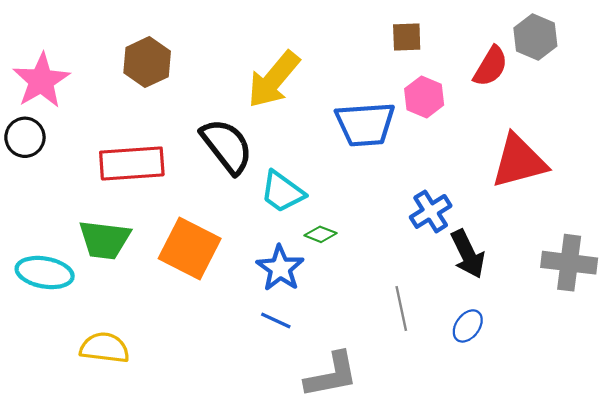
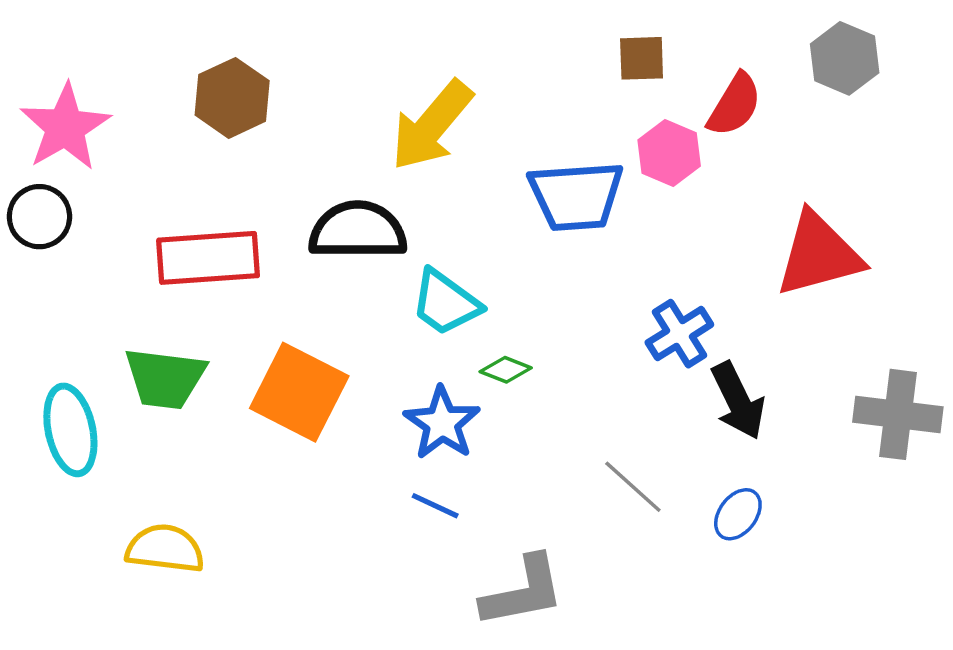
red semicircle: (491, 66) -> (734, 105), moved
black semicircle: (227, 146) -> (358, 230), turned -52
cyan ellipse: (45, 273) -> (70, 430), turned 68
gray line: (401, 309) -> (633, 487), turned -36

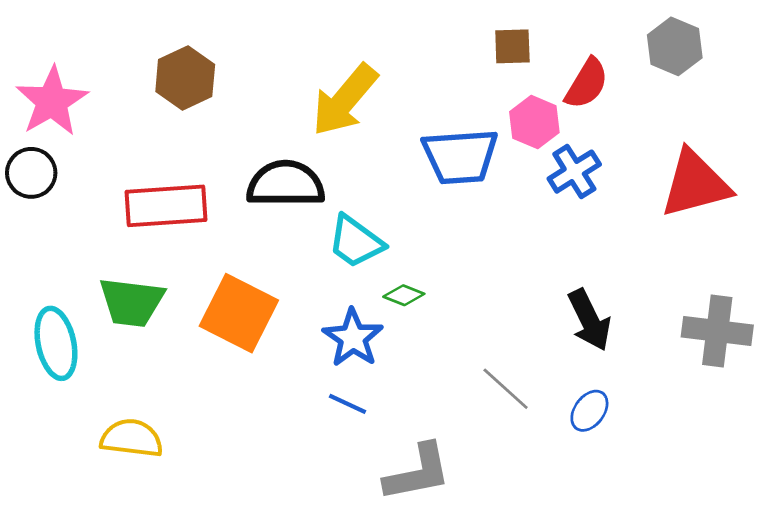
red triangle: (819, 254) -> (695, 184), moved
blue cross: (679, 334) -> (574, 172), moved

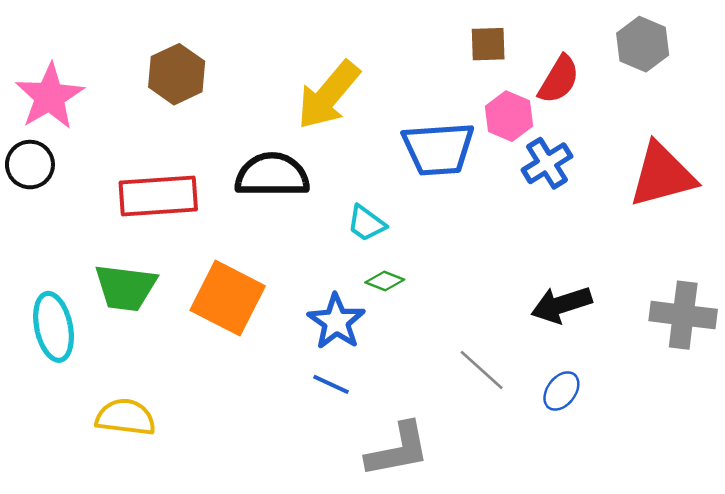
cyan trapezoid: (356, 242) -> (366, 223), moved, size x0.7
black arrow: (589, 320) -> (561, 305), turned 98

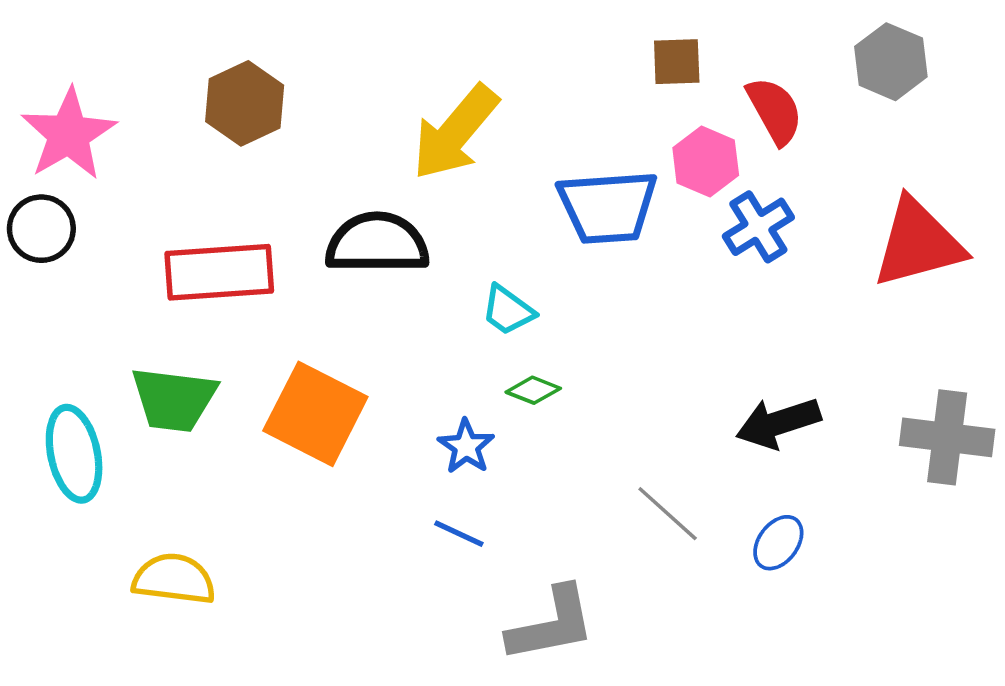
red semicircle: (559, 79) -> (775, 111), turned -60
blue star: (336, 322) -> (466, 446), size x0.7

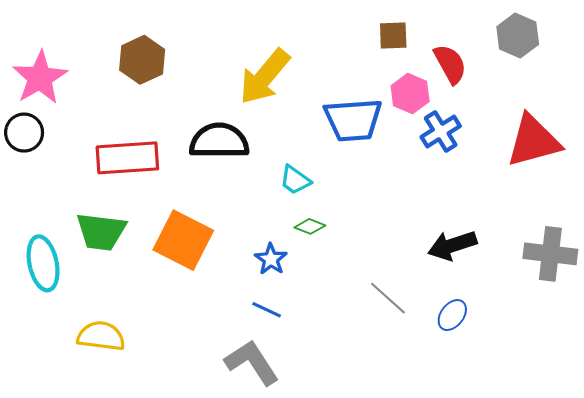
gray L-shape: (551, 624) -> (252, 362), moved, turned -112

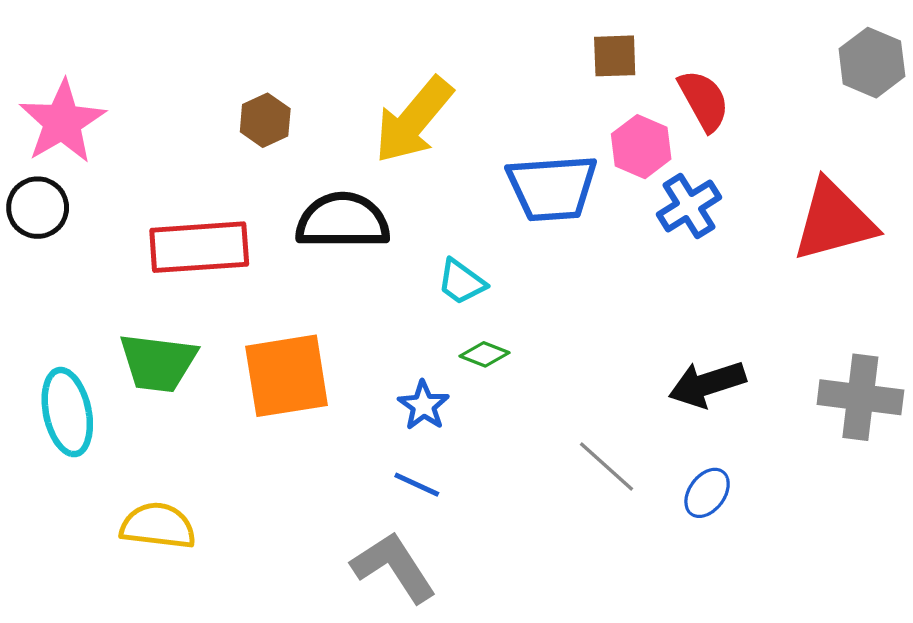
gray hexagon: (518, 36) -> (872, 63), moved
brown hexagon: (142, 60) -> (265, 120), moved, size x0.7
orange square: (183, 240) -> (287, 376), turned -36

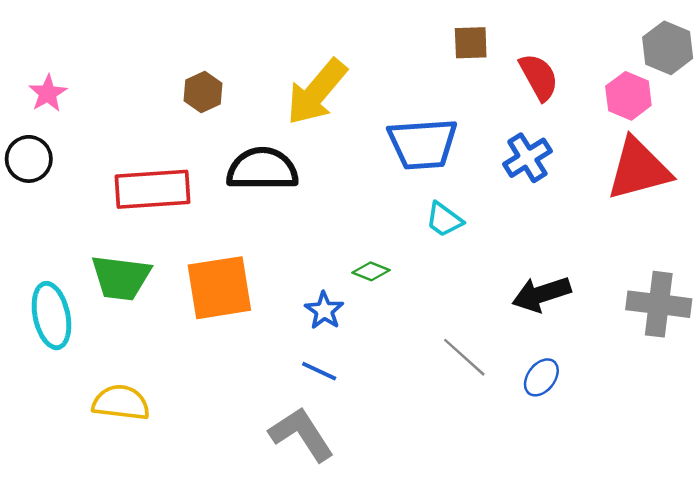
pink star: (62, 122) -> (48, 93), size x0.6
pink hexagon: (641, 147) -> (628, 96), moved
cyan trapezoid: (461, 282) -> (444, 220), moved

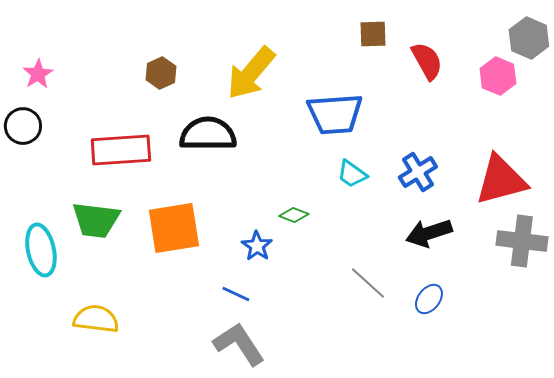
blue cross: (527, 158) -> (418, 172), moved
red triangle: (639, 169) -> (501, 180), moved
blue line: (319, 371) -> (236, 294), moved

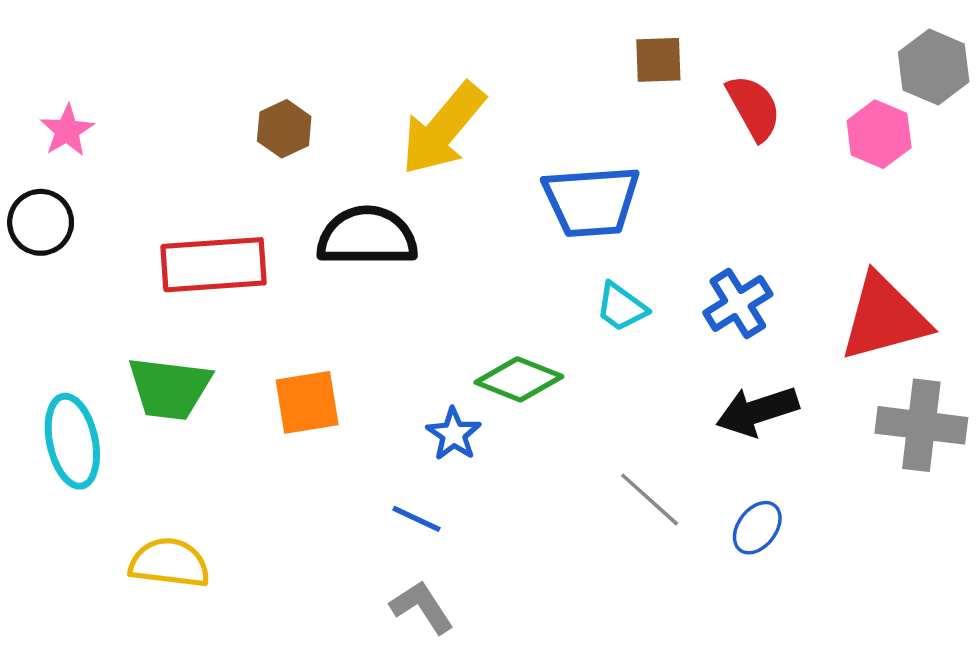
green diamond: (294, 215) -> (519, 379), size x1.6
orange square: (174, 228) -> (307, 402), size x0.7
gray L-shape: (239, 344) -> (422, 607), size x0.7

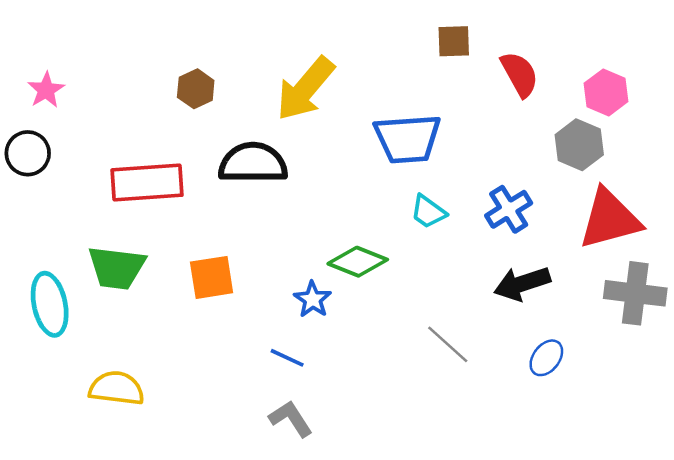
gray hexagon: (934, 67) -> (579, 145), moved
blue ellipse: (757, 528) -> (546, 358), moved

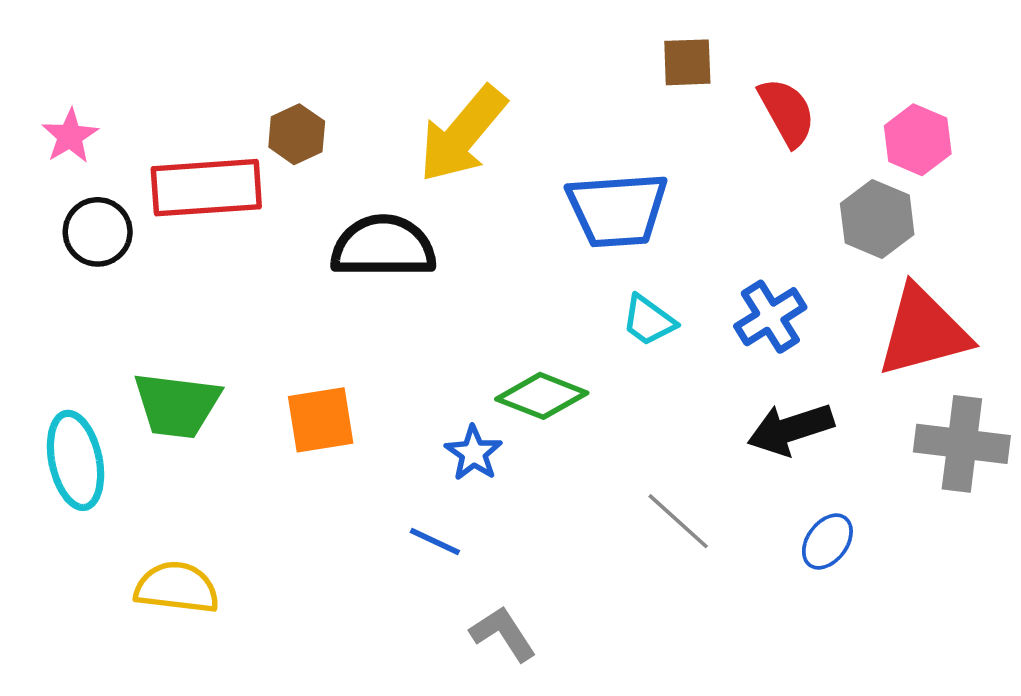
black circle: (28, 153) -> (98, 232), moved
red rectangle: (147, 183) -> (206, 188), moved
gray L-shape: (291, 419) -> (503, 634), moved

